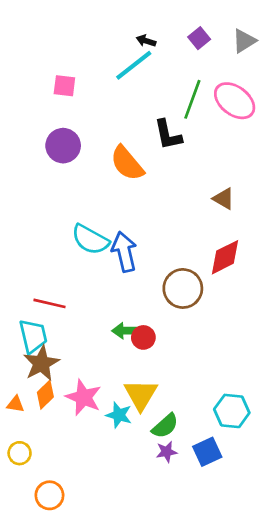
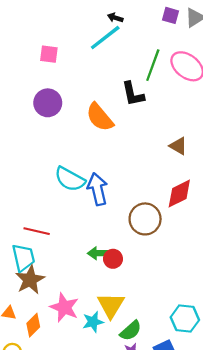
purple square: (199, 38) -> (170, 15), moved, turned -35
orange diamond: (45, 395) -> (33, 325), moved
cyan star: (119, 415) -> (93, 322), turned -30

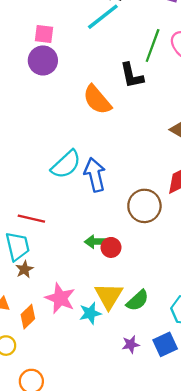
purple circle: (48, 103) -> (43, 60), moved
cyan semicircle: (70, 179) -> (66, 164), turned -72
brown star: (30, 280) -> (24, 269), size x0.6
green semicircle: (131, 331) -> (138, 301), moved

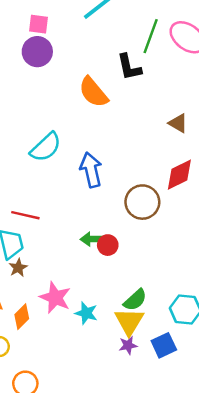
cyan semicircle: (66, 164) -> (46, 147), moved
yellow triangle: (109, 296) -> (129, 321), moved
cyan star: (90, 313) -> (86, 313), turned 30

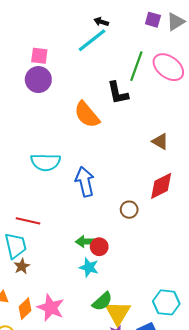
cyan semicircle: (46, 147) -> (46, 162), turned 44
brown circle: (142, 202) -> (129, 210), size x0.6
pink star: (55, 298) -> (51, 308), moved
green semicircle: (135, 300) -> (102, 301), moved
cyan star: (86, 313) -> (89, 267), moved

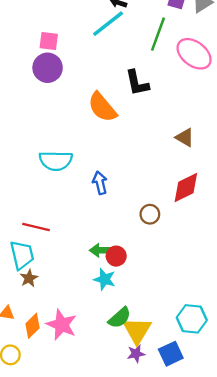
green line: (136, 66) -> (158, 34), moved
blue arrow: (85, 182) -> (100, 183), size x0.7

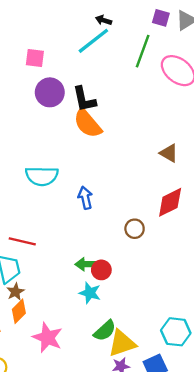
purple circle: (48, 68) -> (50, 92), moved
black L-shape: (137, 83) -> (84, 99), moved
orange diamond: (32, 326) -> (19, 311), moved
yellow triangle: (137, 330) -> (122, 343), turned 40

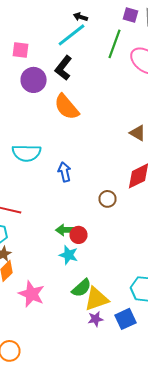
black L-shape: (84, 99) -> (64, 68), moved, turned 50

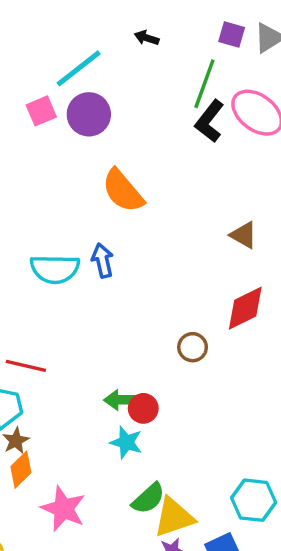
cyan line: (72, 35) -> (79, 68), moved
pink square: (20, 50) -> (41, 111), moved, turned -30
black L-shape: (64, 68) -> (210, 121), moved
purple circle: (34, 80) -> (89, 114), moved
blue arrow: (64, 172) -> (102, 261), moved

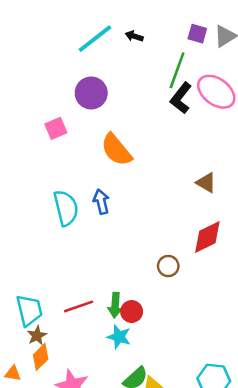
cyan line: (79, 68) -> (95, 39), moved
pink square: (41, 111) -> (56, 128), moved
cyan semicircle: (55, 269) -> (66, 208), turned -105
red line: (26, 366) -> (79, 306), moved, turned -32
green arrow: (121, 400) -> (115, 305), turned -85

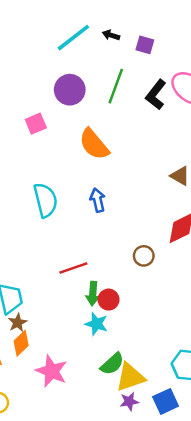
purple square: (197, 34) -> (145, 45), moved
green line: (177, 70) -> (116, 86), moved
blue arrow: (101, 202) -> (98, 200), moved
red line: (79, 306) -> (73, 268), moved

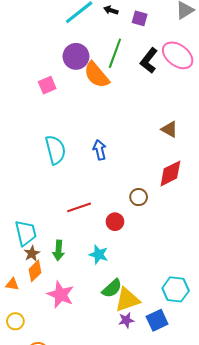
orange semicircle: (94, 144) -> (97, 75), moved
green arrow: (93, 293) -> (59, 250), moved
red circle: (109, 300) -> (115, 222), moved

